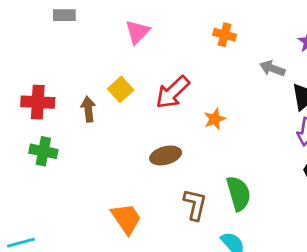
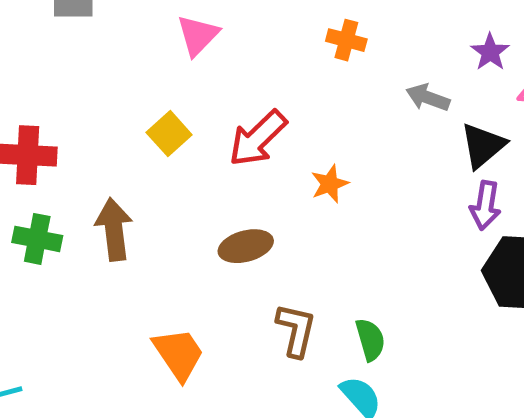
brown arrow: (88, 109) -> (114, 229), moved, size x1.4
green semicircle: (239, 193) -> (370, 340), moved, size x0.7

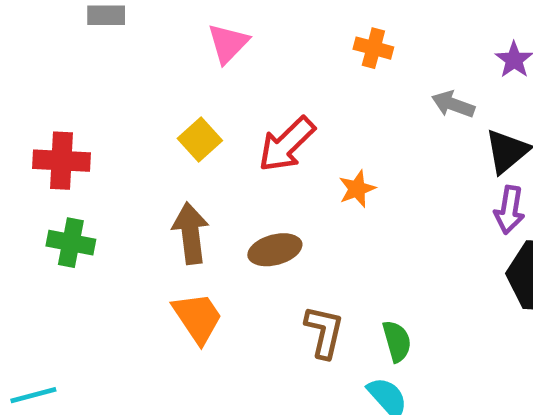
brown arrow: (114, 229) -> (191, 233), moved
orange trapezoid: (179, 354) -> (198, 318), moved

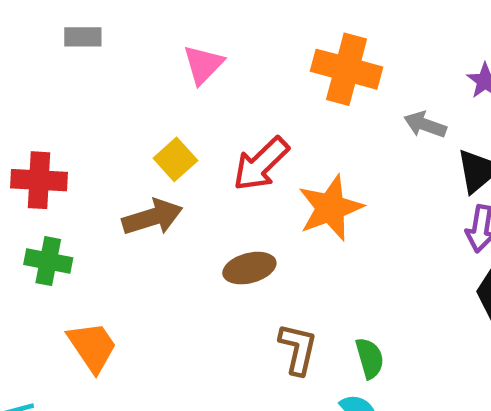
orange cross: (373, 48) -> (347, 69), size x1.8
orange star: (357, 189) -> (330, 208), size x1.8
brown arrow: (191, 233) -> (152, 217), moved, turned 80
orange trapezoid: (198, 318) -> (92, 347), moved

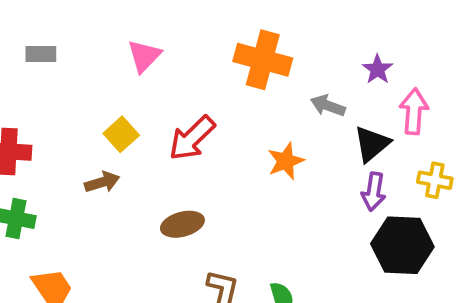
gray rectangle: (83, 37) -> (41, 54), moved
orange star: (330, 208) -> (286, 161), moved, size x0.7
brown arrow: (152, 217) -> (102, 182), size x0.7

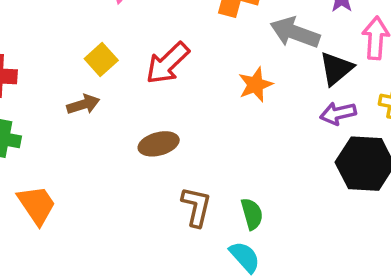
gray arrow: (328, 106) -> (295, 33), size x1.5
purple arrow: (374, 192) -> (338, 113), turned 68

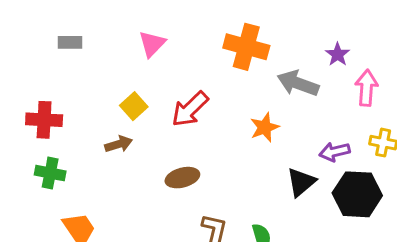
black triangle: (336, 69) -> (301, 182), moved

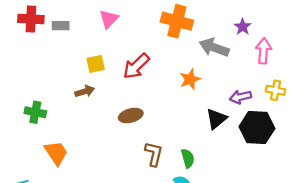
gray rectangle: (70, 42) -> (61, 26), moved
yellow square: (134, 106) -> (96, 64), turned 30
red cross: (44, 120) -> (31, 19), moved

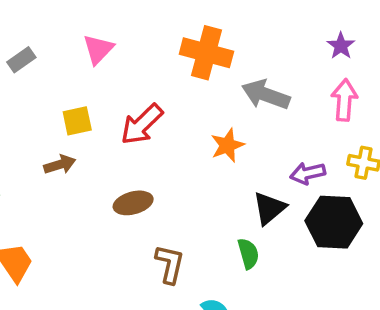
gray rectangle: (61, 26) -> (21, 60), turned -35
purple star: (243, 27) -> (341, 46), moved
green semicircle: (188, 158) -> (248, 254), moved

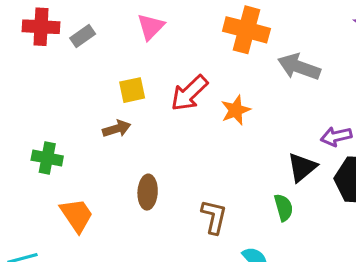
orange star: (227, 145) -> (236, 110), moved
brown ellipse: (133, 203) -> (148, 192), moved, turned -72

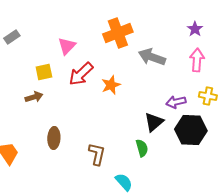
pink triangle: (151, 27) -> (67, 46), moved
orange cross: (246, 30) -> (118, 33), turned -36

